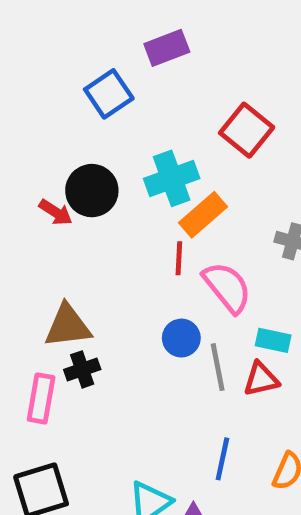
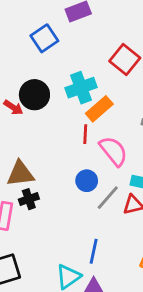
gray line: (218, 367) -> (108, 198), turned 52
blue line: (222, 459) -> (94, 251), moved

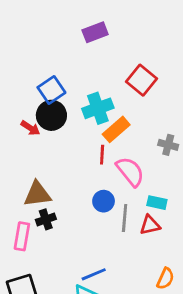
blue square: (44, 38) -> (51, 90), moved
gray line: (108, 198) -> (125, 218), turned -36
blue line: (94, 251) -> (94, 274), moved, turned 55

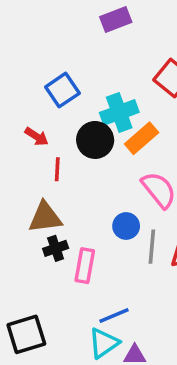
black circle: (51, 115) -> (95, 140), moved
red line: (102, 155) -> (57, 169), moved
pink rectangle: (22, 236) -> (85, 266), moved

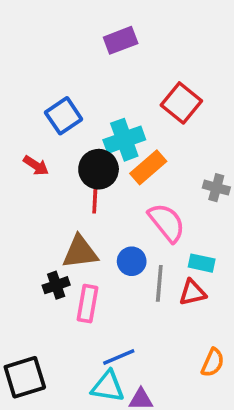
red line: (57, 169) -> (95, 200), moved
brown triangle: (45, 217) -> (80, 252), moved
cyan triangle: (104, 343) -> (108, 386), turned 44

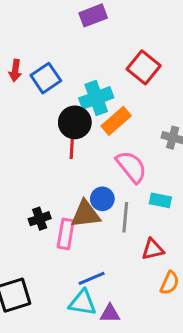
red arrow: (36, 166) -> (15, 70), moved, turned 65
brown triangle: (80, 252) -> (86, 214), moved
red triangle: (192, 293) -> (153, 249), moved

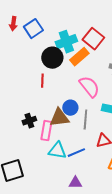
red square: (144, 67) -> (93, 39), moved
red line: (72, 148) -> (42, 81), moved
blue line: (92, 278) -> (76, 153), moved
cyan triangle: (82, 303) -> (57, 151), moved

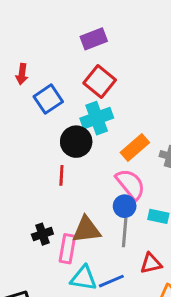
red arrow: (13, 24) -> (22, 74), moved
red square: (93, 39) -> (100, 81), moved
orange rectangle: (79, 57) -> (135, 147), moved
blue circle: (70, 108) -> (125, 206), moved

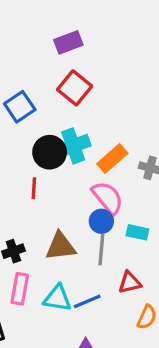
cyan cross: (97, 118) -> (73, 146), moved
pink rectangle: (67, 249) -> (20, 289), moved

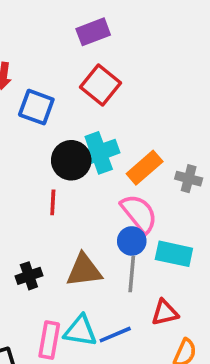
blue square: (20, 107) -> (36, 107), turned -36
cyan rectangle: (137, 232) -> (174, 254), size x1.4
pink rectangle: (20, 289) -> (49, 340), moved

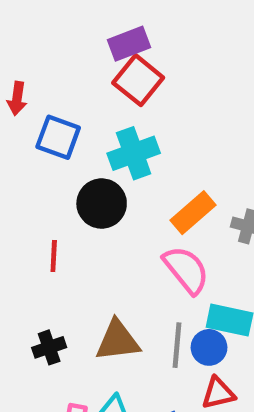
red square: (101, 85) -> (138, 80), moved
cyan cross: (99, 153) -> (134, 153), moved
red line: (53, 202) -> (54, 256), moved
blue circle: (132, 241) -> (209, 347), moved

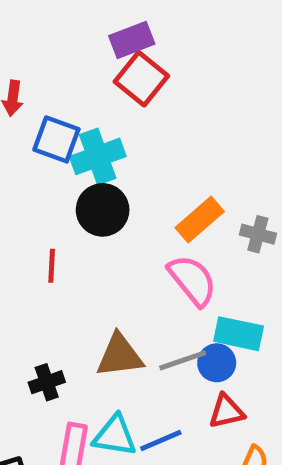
cyan cross: (134, 153) -> (98, 156), moved
gray line: (177, 345) -> (183, 360), turned 66
black cross: (49, 347) -> (47, 382), moved

